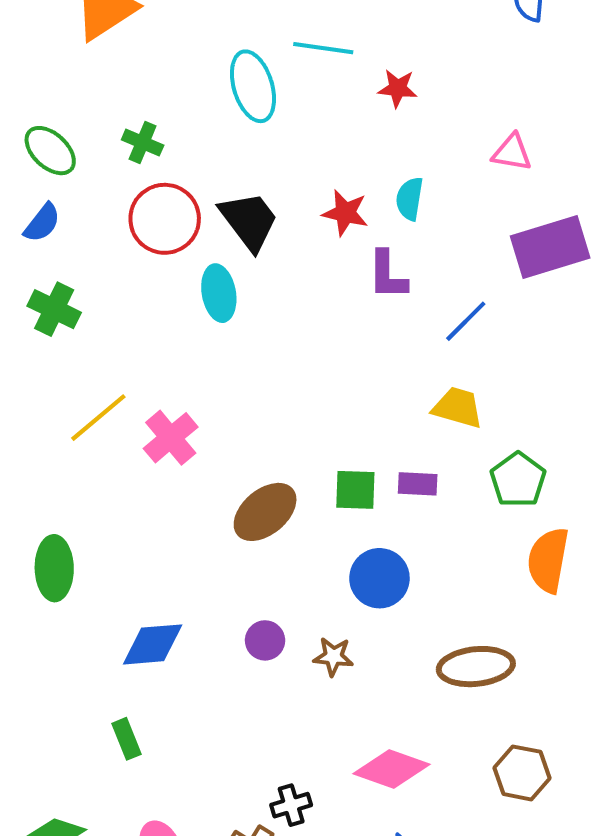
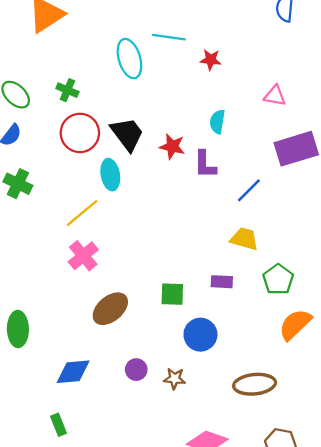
red star: (345, 213) -> (172, 146), moved
yellow line: (98, 418) -> (82, 213), moved
green square: (355, 490) -> (172, 294), moved
brown ellipse: (265, 512) -> (110, 309), moved
orange semicircle: (548, 560) -> (295, 324), turned 36

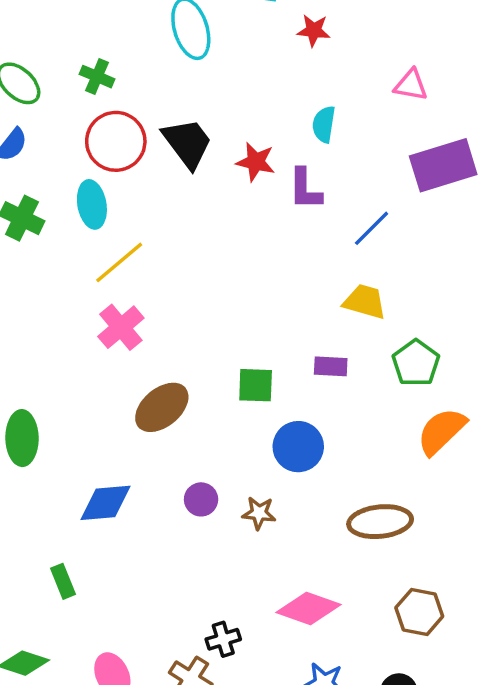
cyan ellipse: (110, 175) -> (92, 204), moved
green rectangle: (58, 425) -> (63, 581), moved

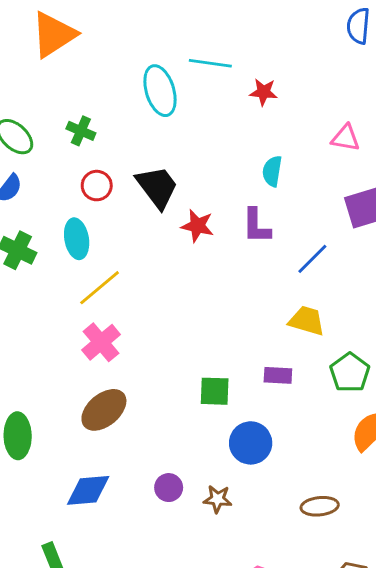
red circle: (116, 141) -> (97, 186), size x0.6
red star: (256, 162) -> (197, 226), moved
brown ellipse: (162, 407) -> (104, 410), moved
brown ellipse: (380, 522) -> (320, 506), size x0.7

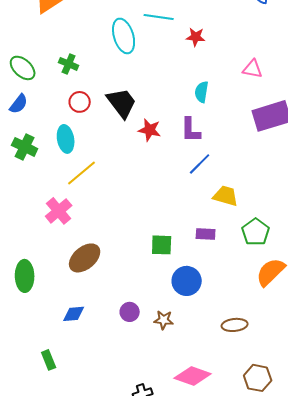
blue line: (312, 259) -> (200, 164), moved
pink cross: (101, 342) -> (59, 211), moved
blue diamond: (88, 490) -> (74, 314), size x0.7

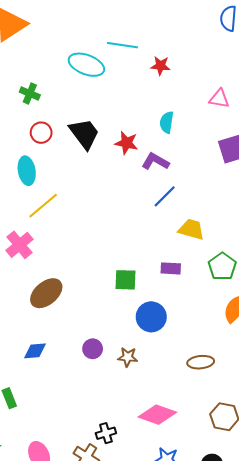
cyan ellipse: (124, 36) -> (86, 65), turned -52
red star: (150, 130) -> (127, 143), moved
purple L-shape: (191, 130) -> (155, 161), turned 120

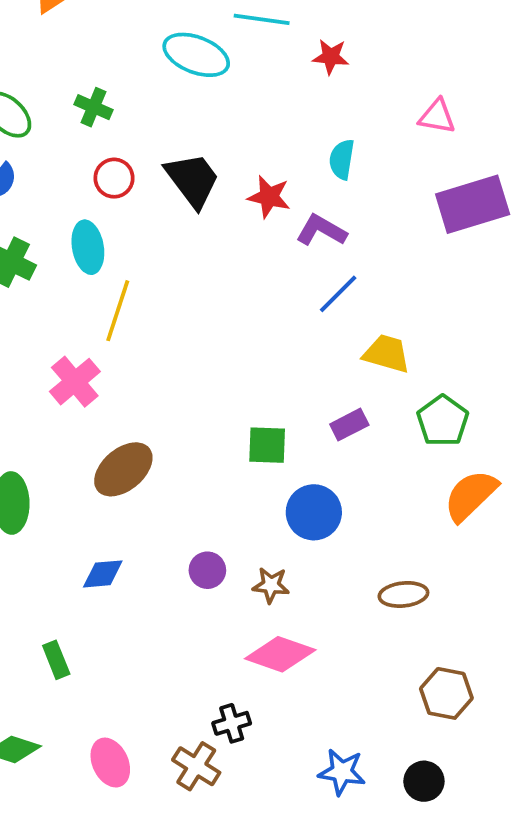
yellow line: (43, 206) -> (118, 311), turned -32
purple rectangle: (171, 268) -> (349, 425), turned -30
pink diamond: (157, 415) -> (280, 654), moved

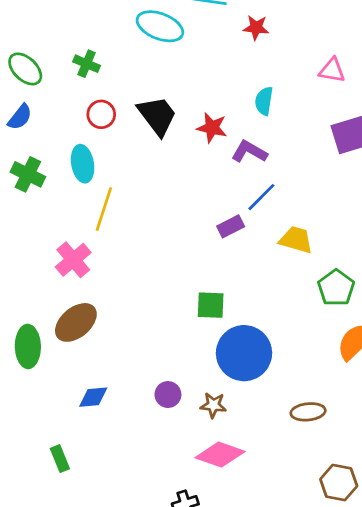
purple rectangle: (349, 425) -> (231, 226), moved
brown ellipse: (123, 469) -> (76, 322), moved
blue circle: (314, 512) -> (244, 353), size x1.4

